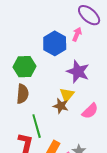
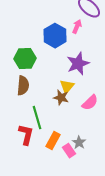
purple star: (78, 72) -> (78, 64), turned 30

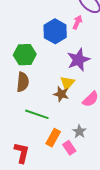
green line: (37, 118) -> (37, 114), turned -55
red L-shape: (26, 135) -> (22, 153), moved
gray star: (79, 143) -> (79, 132), moved

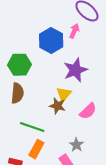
orange rectangle: (53, 138) -> (36, 149), moved

